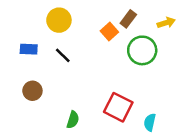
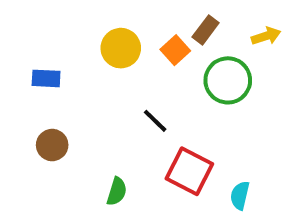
yellow circle: (59, 20) -> (121, 48), moved
black line: (63, 55) -> (155, 121), moved

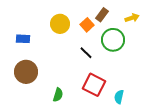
black line: (155, 121) -> (86, 53), moved
brown circle: (52, 145) -> (26, 72), size x1.5

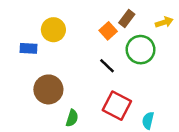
yellow circle: (60, 24) -> (53, 30), moved
brown circle: (26, 72) -> (48, 89), moved

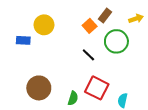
brown circle: (48, 89) -> (39, 88), moved
green semicircle: (72, 118) -> (73, 98), moved

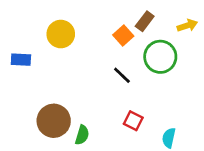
blue rectangle: (23, 40) -> (21, 60), moved
red square: (97, 88) -> (133, 121), size x0.6
green semicircle: (73, 98) -> (82, 135), moved

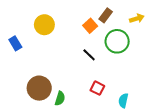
blue rectangle: (21, 60) -> (15, 43), turned 56

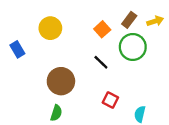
brown rectangle: (106, 15) -> (129, 20), moved
brown circle: (39, 88) -> (61, 81), moved
green semicircle: (60, 98) -> (56, 113), moved

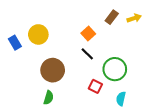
yellow circle: (50, 28) -> (38, 34), moved
orange square: (102, 29) -> (88, 33), moved
green circle: (133, 47) -> (115, 69), moved

